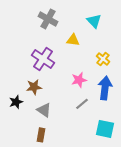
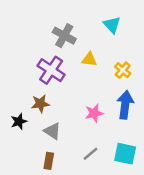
gray cross: (48, 19) -> (64, 36), moved
yellow triangle: (73, 40) -> (89, 59), moved
pink star: (79, 80) -> (94, 113), moved
gray line: (82, 104) -> (91, 154), moved

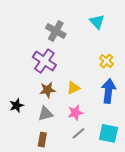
yellow triangle: (89, 59) -> (73, 88), moved, turned -32
brown star: (40, 104) -> (48, 90), moved
pink star: (94, 113) -> (75, 113), moved
gray triangle: (52, 131) -> (45, 114), turned -49

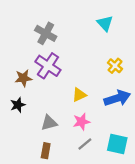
gray cross: (56, 31) -> (46, 33), moved
brown star: (48, 90) -> (23, 78), moved
blue arrow: (108, 91) -> (117, 98), turned 65
black star: (17, 105) -> (18, 105), moved

